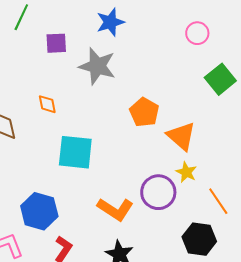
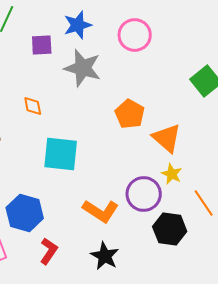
blue star: (110, 22) -> (78, 25), moved
pink circle: (197, 33) -> (135, 35), moved, size x1.4
black hexagon: (199, 239) -> (170, 229), moved

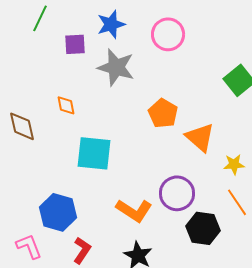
yellow star: (172, 174) -> (234, 164), moved, turned -30

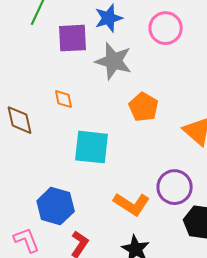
purple square: (75, 44) -> (73, 38), size x1.4
orange pentagon: (163, 113) -> (144, 107), moved

